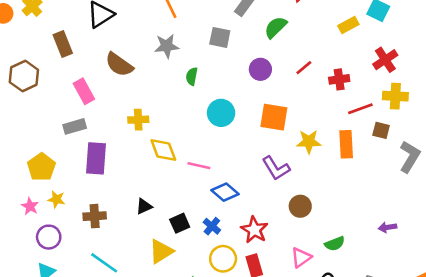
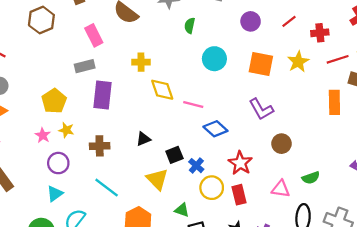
yellow star: (309, 142) -> (298, 62), moved, turned -30
orange rectangle: (346, 144) -> (334, 102), moved
blue cross: (212, 226) -> (196, 166), moved
yellow triangle: (161, 251) -> (157, 179), turned -45
pink triangle: (301, 257) -> (281, 189), turned 42

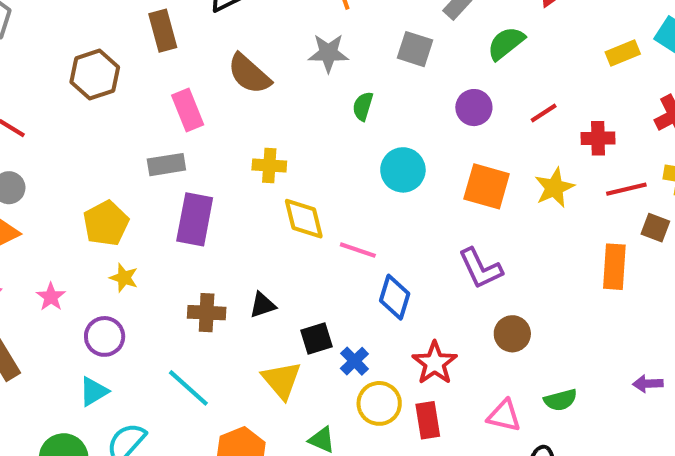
blue diamond: (215, 129) -> (395, 297), turned 60
pink star: (43, 135) -> (51, 297), moved
brown cross: (100, 146) -> (207, 313), moved

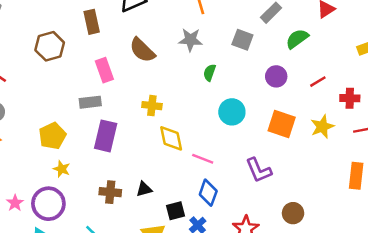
purple L-shape: (480, 268) -> (259, 170), moved
pink star: (51, 297) -> (15, 203), moved
blue diamond: (395, 297) -> (208, 193), moved
purple circle: (105, 336) -> (48, 204), size x1.4

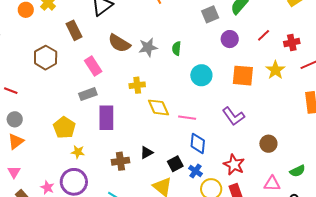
gray star: (190, 40) -> (148, 47), moved
gray square: (242, 40) -> (210, 14), moved, turned -30

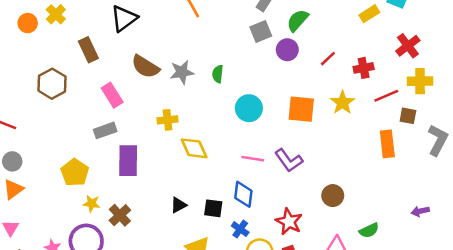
purple circle: (230, 39) -> (287, 50), moved
pink line: (187, 118) -> (253, 159), moved
brown cross: (120, 161) -> (120, 215), moved, turned -36
black square: (175, 164) -> (213, 208), moved, turned 35

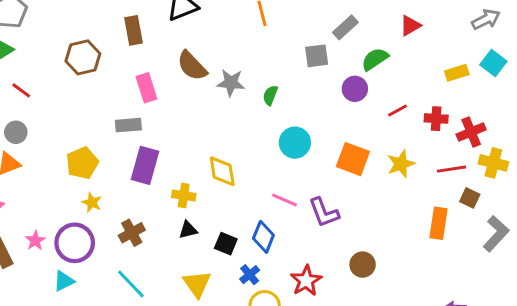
gray square: (261, 31) -> (317, 56), moved
red cross: (408, 46) -> (471, 132), moved
red cross: (364, 68) -> (436, 119), moved
yellow cross: (168, 120) -> (184, 195), moved
brown cross: (120, 215) -> (132, 233), moved

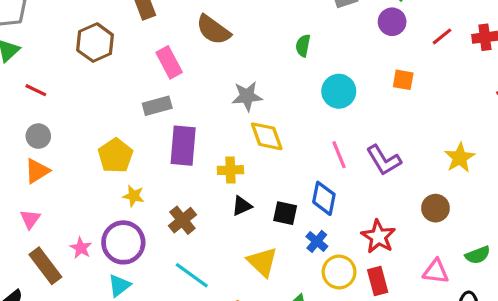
gray star: (231, 83) -> (247, 96), moved
orange square: (353, 159) -> (403, 80), moved, size x0.6
yellow star: (401, 164) -> (460, 158), moved
pink line: (284, 200) -> (339, 155), turned 55

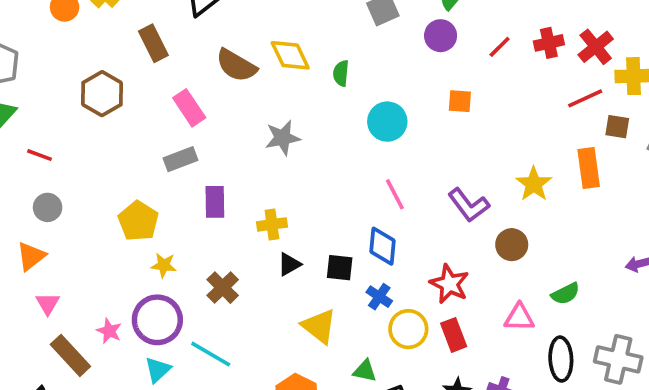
yellow diamond: (267, 136) -> (290, 55), moved
purple rectangle: (183, 146) -> (215, 202), size x0.7
purple L-shape: (384, 160) -> (469, 205), moved
orange triangle: (37, 171) -> (31, 256), moved
cyan line: (192, 275) -> (211, 354), moved

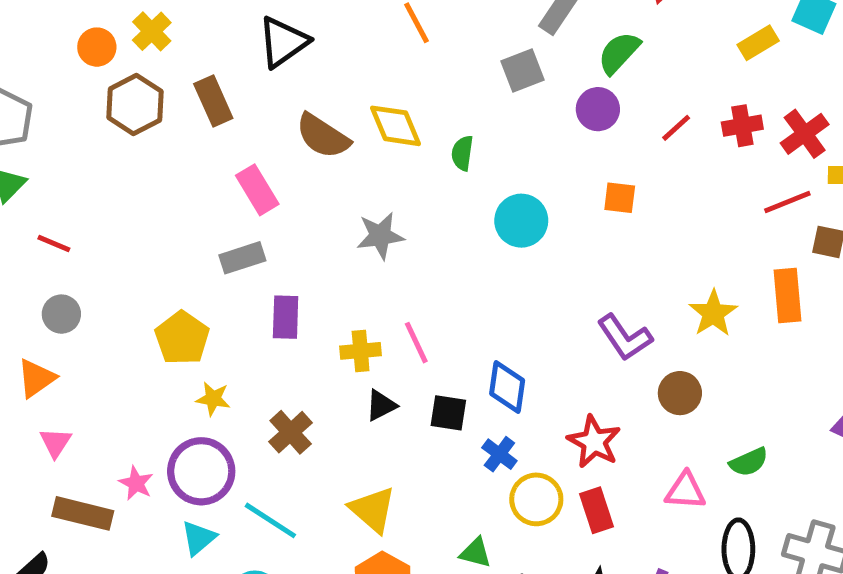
brown hexagon: (102, 94) -> (135, 104), moved
pink line: (395, 194) -> (416, 343), moved
yellow triangle: (319, 326) -> (373, 510), moved
brown rectangle: (70, 355) -> (83, 513), turned -36

